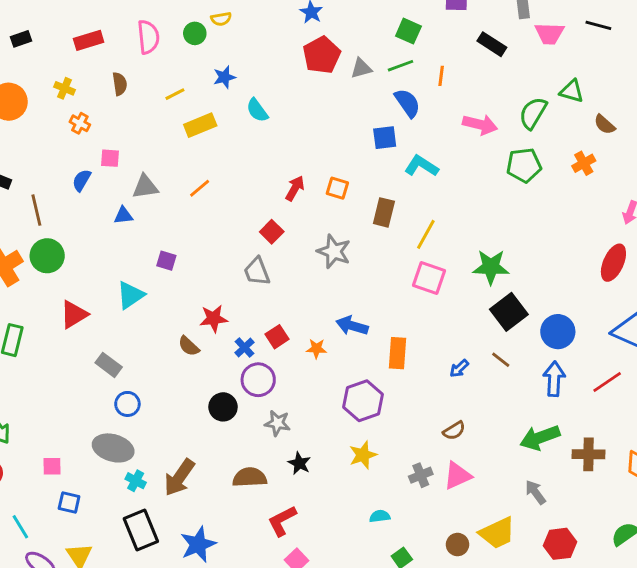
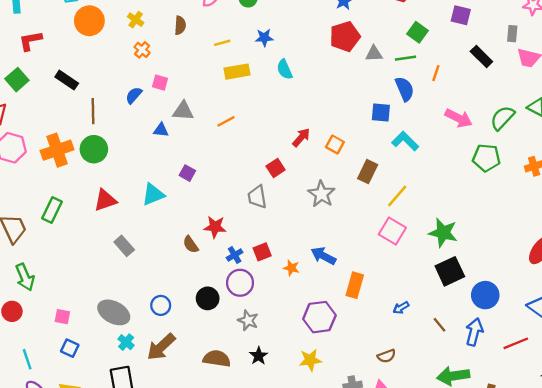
brown line: (501, 360) -> (440, 325), moved
blue circle: (127, 404) -> (161, 305), moved

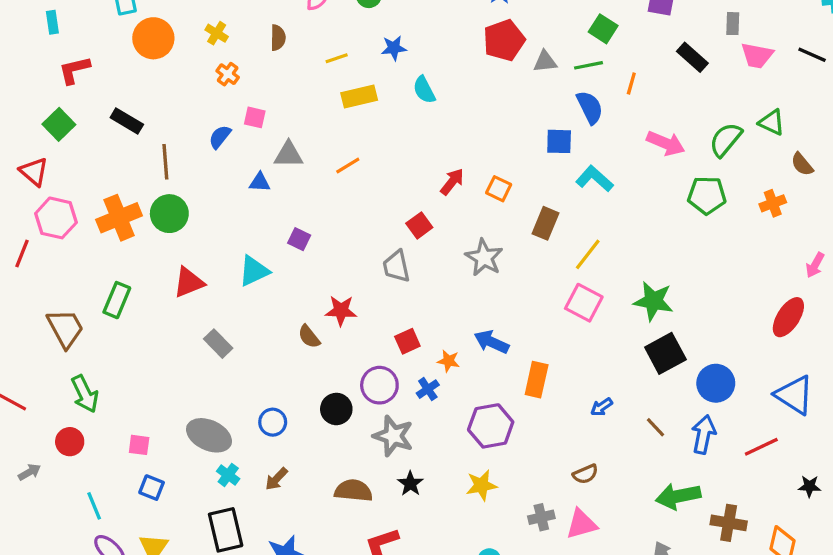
blue cross: (235, 255) -> (428, 389), moved
gray star: (248, 320) -> (393, 436), size x1.4
brown arrow: (161, 347) -> (276, 479), size x0.6

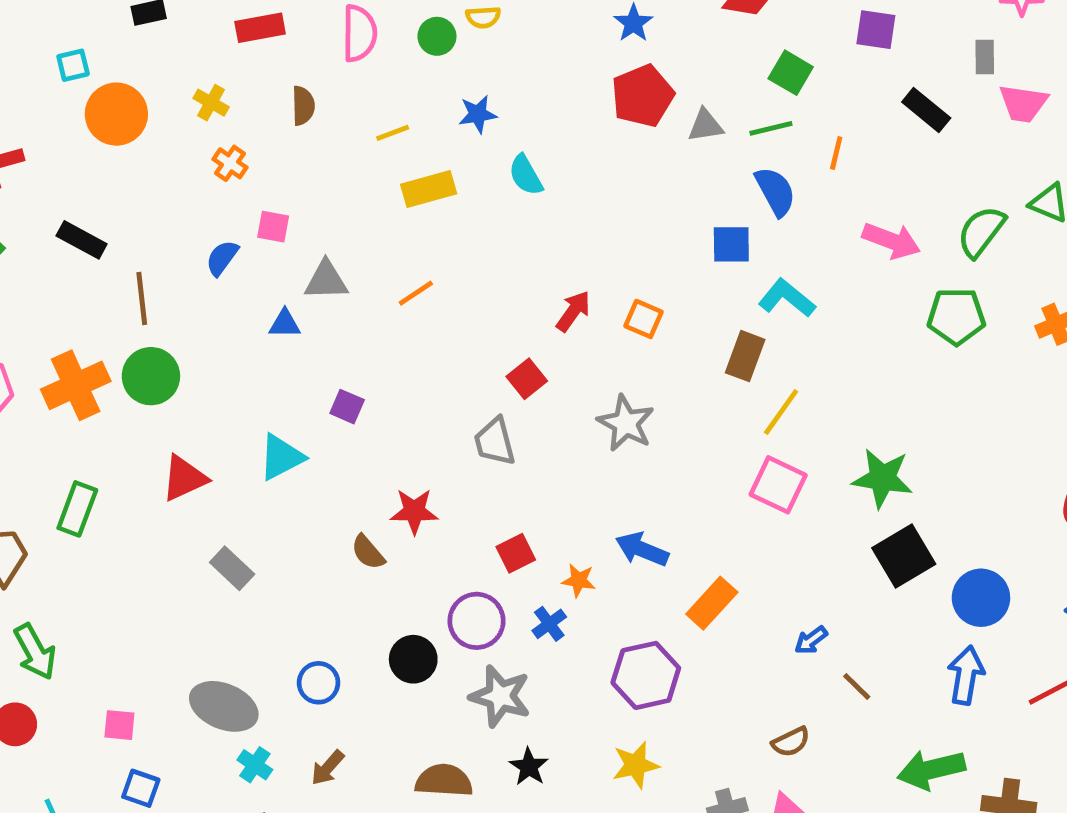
brown rectangle: (546, 223) -> (745, 356), moved
orange rectangle: (537, 380) -> (712, 603), turned 32
brown line: (656, 427) -> (857, 687), moved

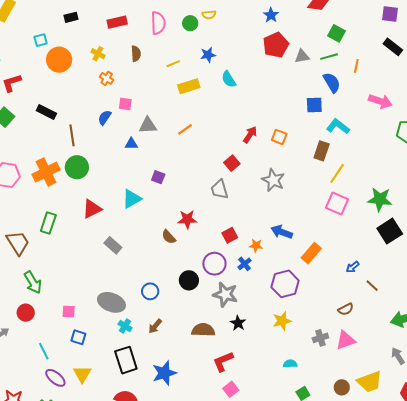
purple square: (876, 30) -> (390, 14), moved

